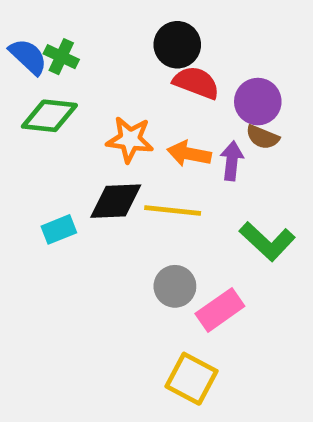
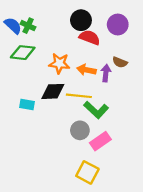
purple circle: (258, 102) -> (118, 25), moved
cyan rectangle: (59, 229) -> (27, 104), turned 32
green L-shape: (267, 241) -> (96, 110), moved

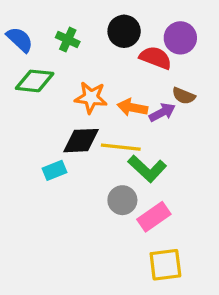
green cross: (28, 26) -> (68, 40), moved
red semicircle: (90, 37) -> (156, 58), moved
purple arrow: (106, 73) -> (162, 112), turned 56
cyan rectangle: (27, 104) -> (54, 170), moved, turned -32
yellow square: (87, 172) -> (165, 265), moved, turned -35

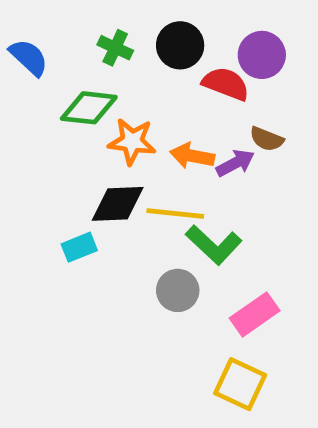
green cross: (68, 40) -> (115, 48), moved
green diamond: (35, 81) -> (89, 108), moved
pink rectangle: (154, 217) -> (255, 314), moved
yellow square: (165, 265) -> (240, 384), turned 32

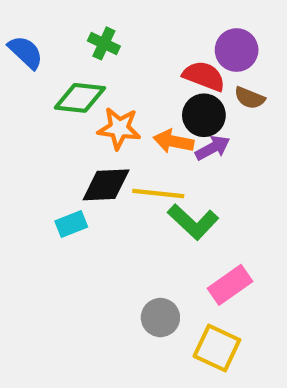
black circle: (180, 45) -> (204, 115), moved
brown semicircle: (267, 139) -> (250, 98), moved
gray circle: (178, 290) -> (160, 318), moved

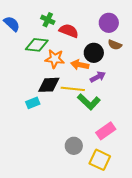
red semicircle: (204, 76) -> (69, 31), moved
purple arrow: (213, 148) -> (98, 77), moved

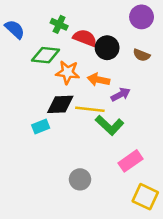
purple circle: (109, 23) -> (142, 17), moved
black circle: (94, 53) -> (107, 48), moved
gray circle: (74, 146) -> (80, 179), moved
yellow square: (100, 160) -> (145, 197), moved

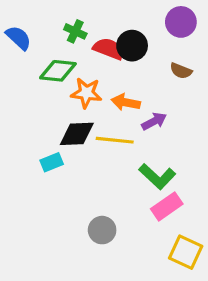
black circle: (107, 48) -> (132, 46), moved
green L-shape: (110, 125) -> (157, 176), moved

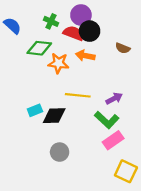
purple circle: (181, 22) -> (81, 15), moved
orange arrow: (126, 102) -> (85, 56), moved
purple arrow: (154, 121) -> (114, 98), moved
black diamond: (77, 134) -> (54, 116), moved
gray circle: (102, 230) -> (60, 152), moved

